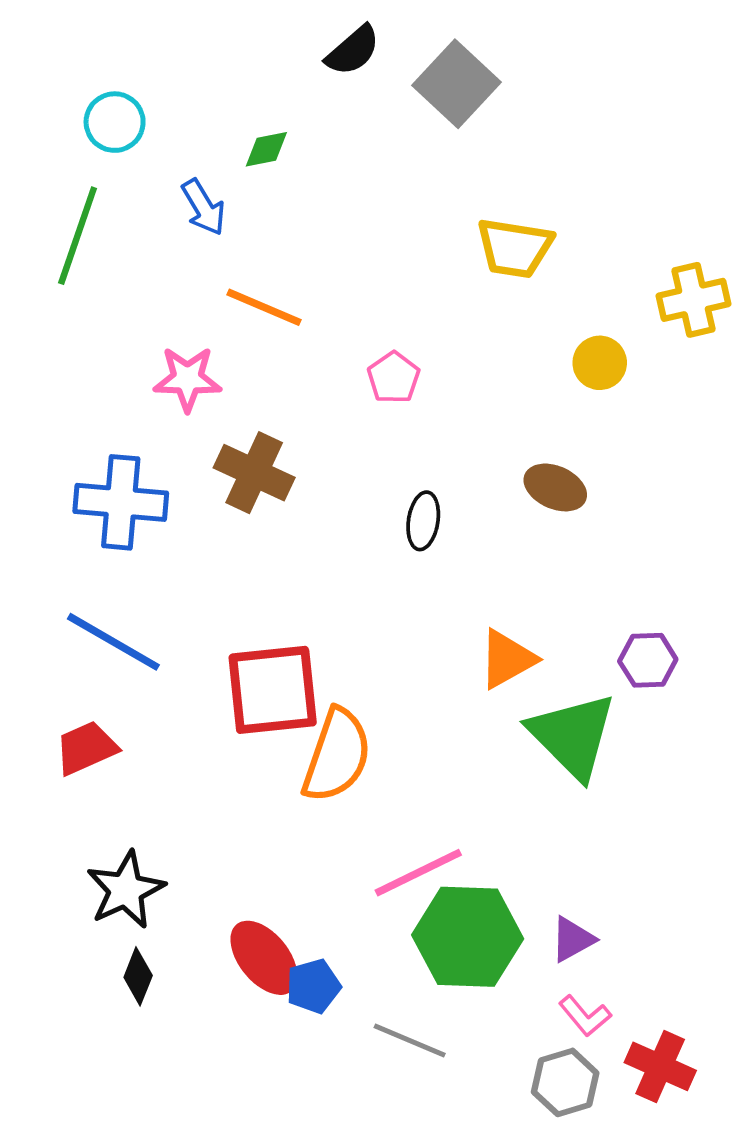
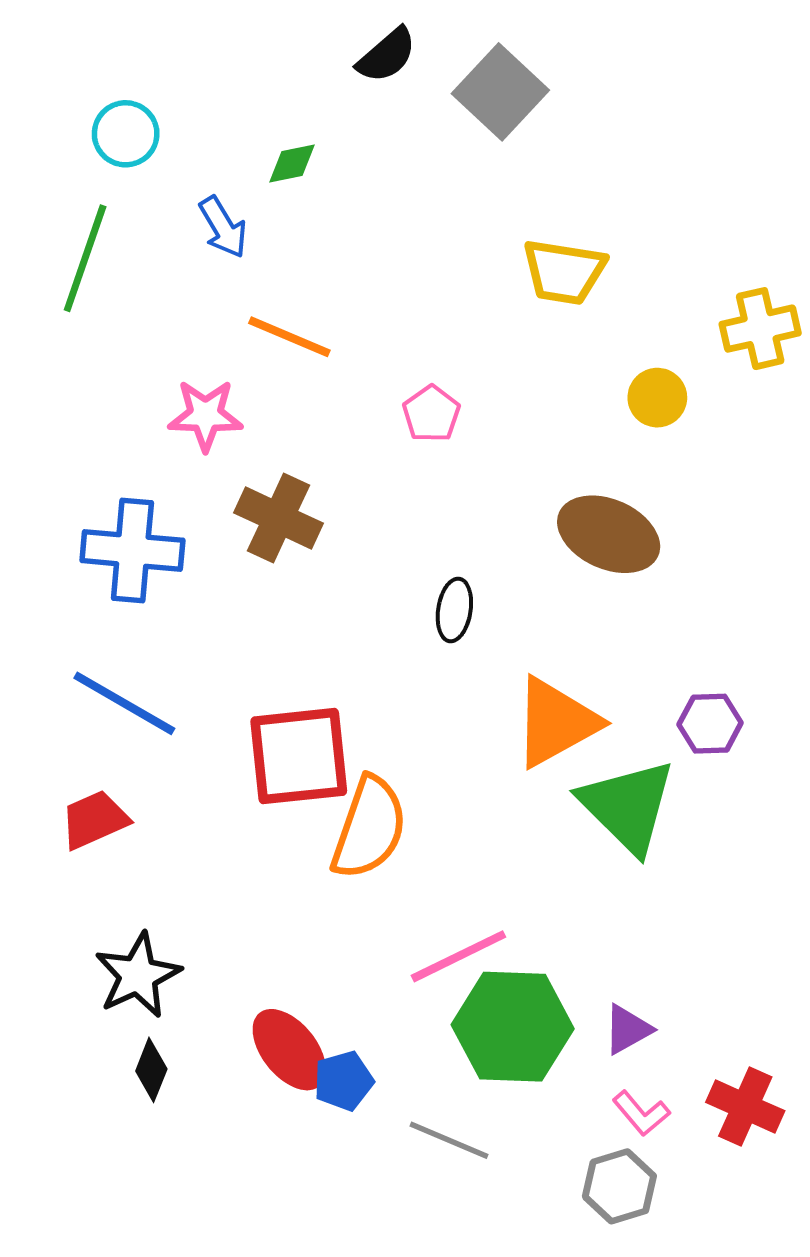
brown ellipse: (555, 487) -> (609, 534), size x1.5
black ellipse: (423, 521) -> (454, 610), moved
orange triangle: (507, 659) -> (556, 722), size x1.4
red cross: (660, 1066) -> (745, 1107), moved

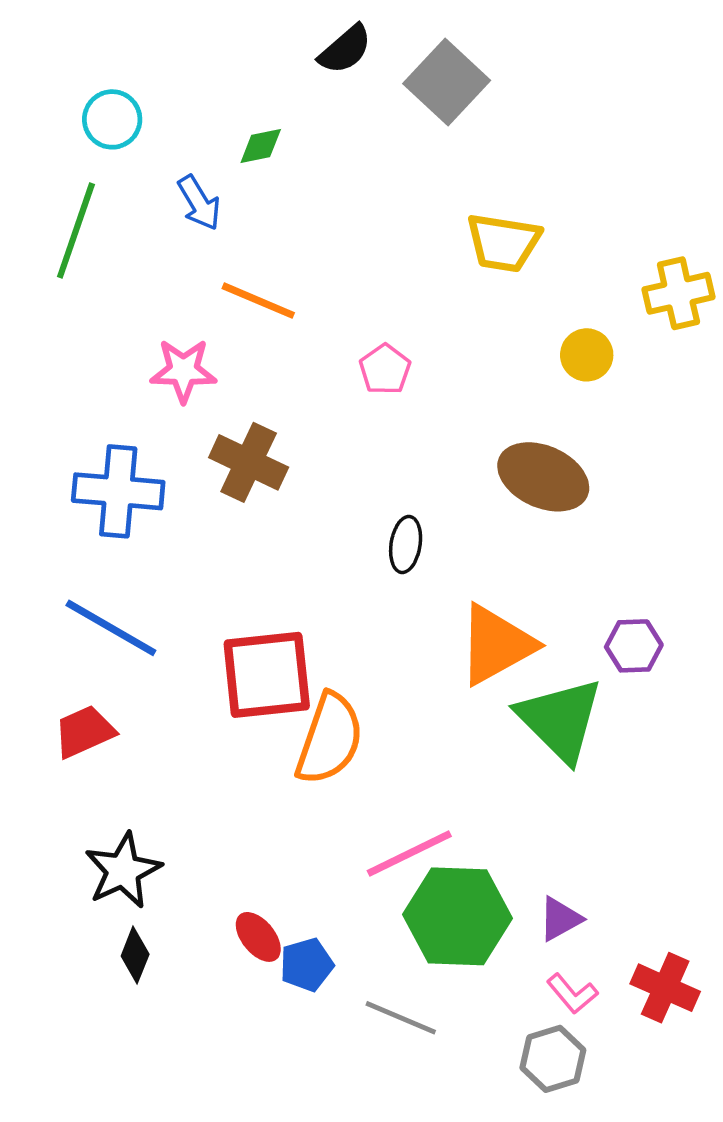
red ellipse: (289, 1050) -> (258, 937), size x0.7

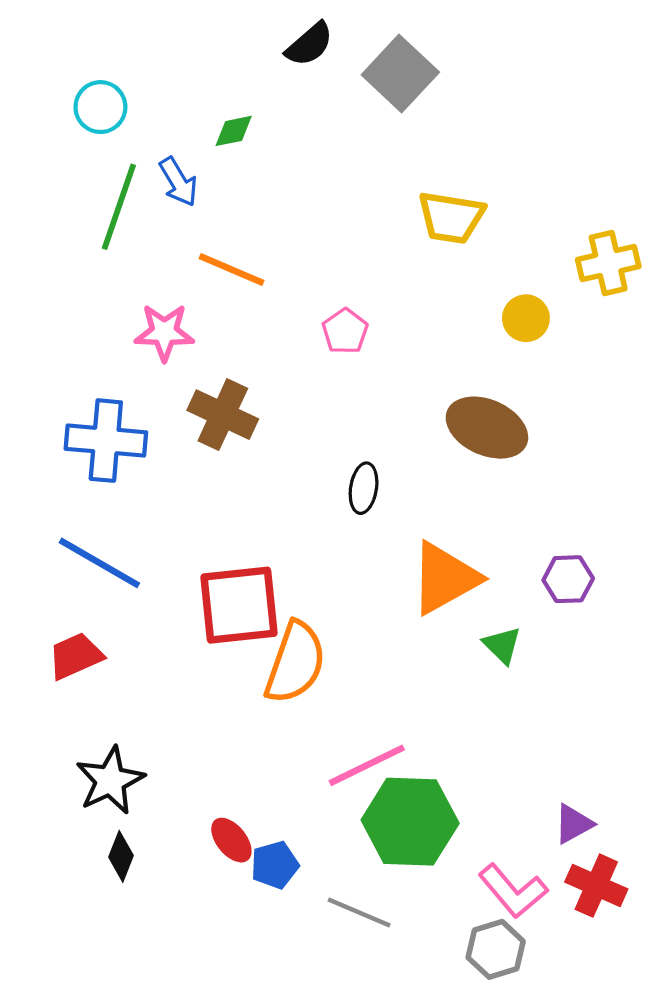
green line: (76, 231) -> (119, 207), moved
green triangle: (560, 720) -> (502, 645), size x0.5
purple triangle: (560, 919) -> (574, 824), moved
pink L-shape: (572, 994) -> (513, 891), size x1.5

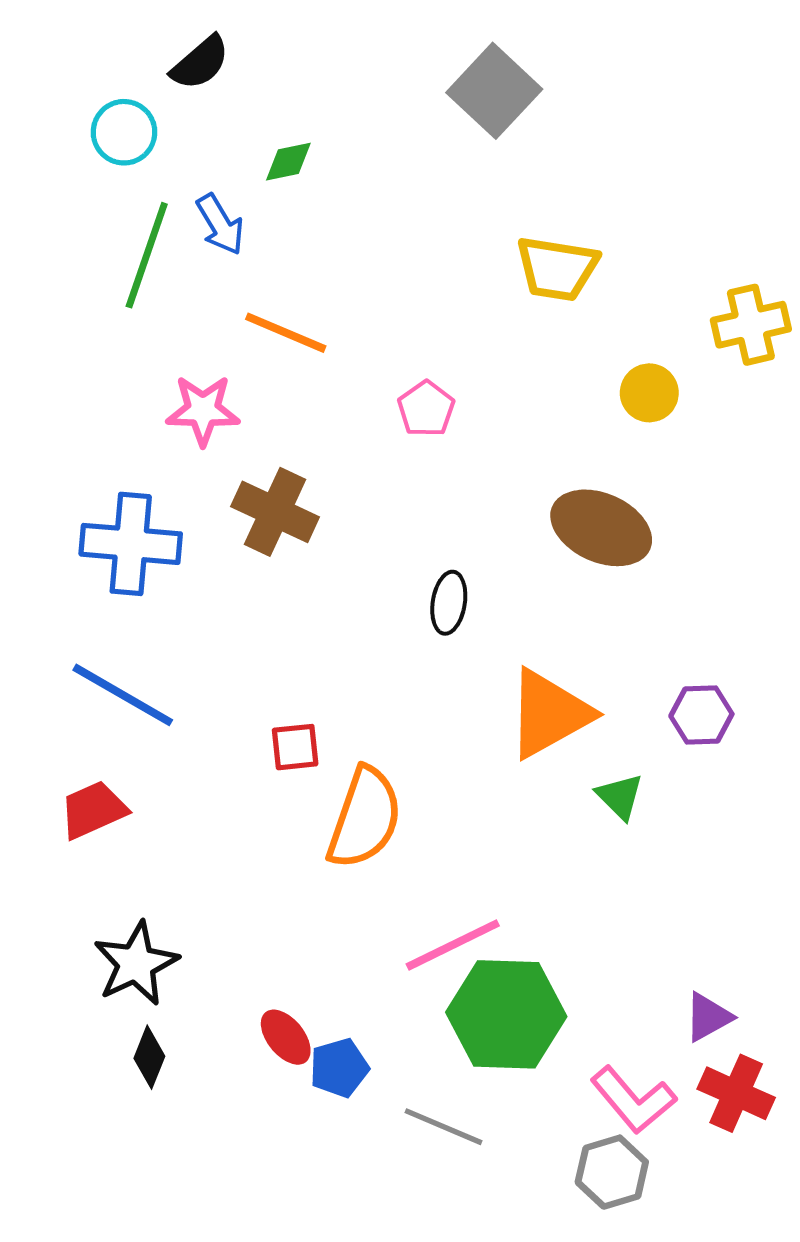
black semicircle: (309, 44) -> (200, 63), moved
red square: (239, 605) -> (295, 747), size x0.5

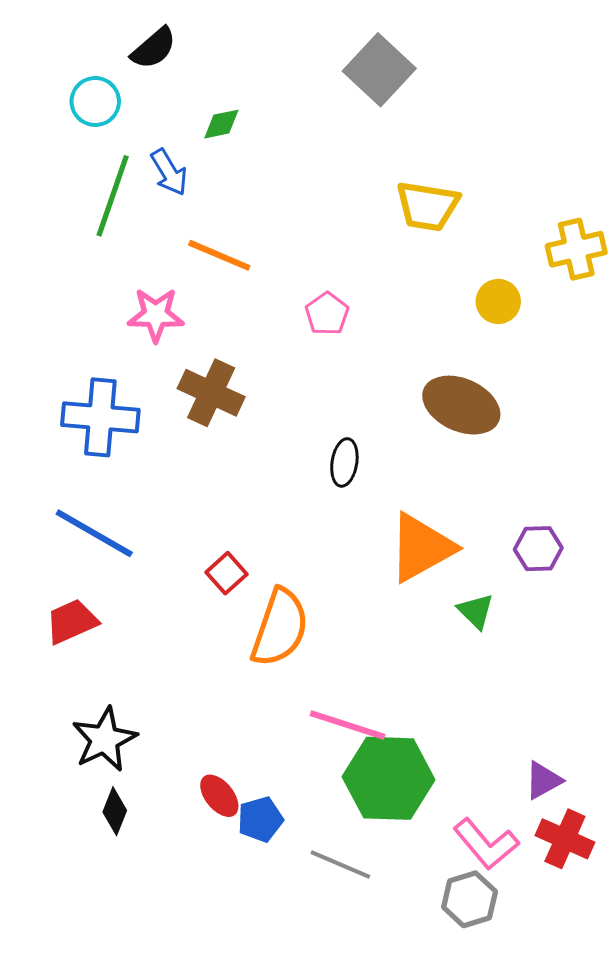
red square: (295, 747) -> (226, 573), turned -36
pink line: (453, 945) -> (348, 725), turned 44

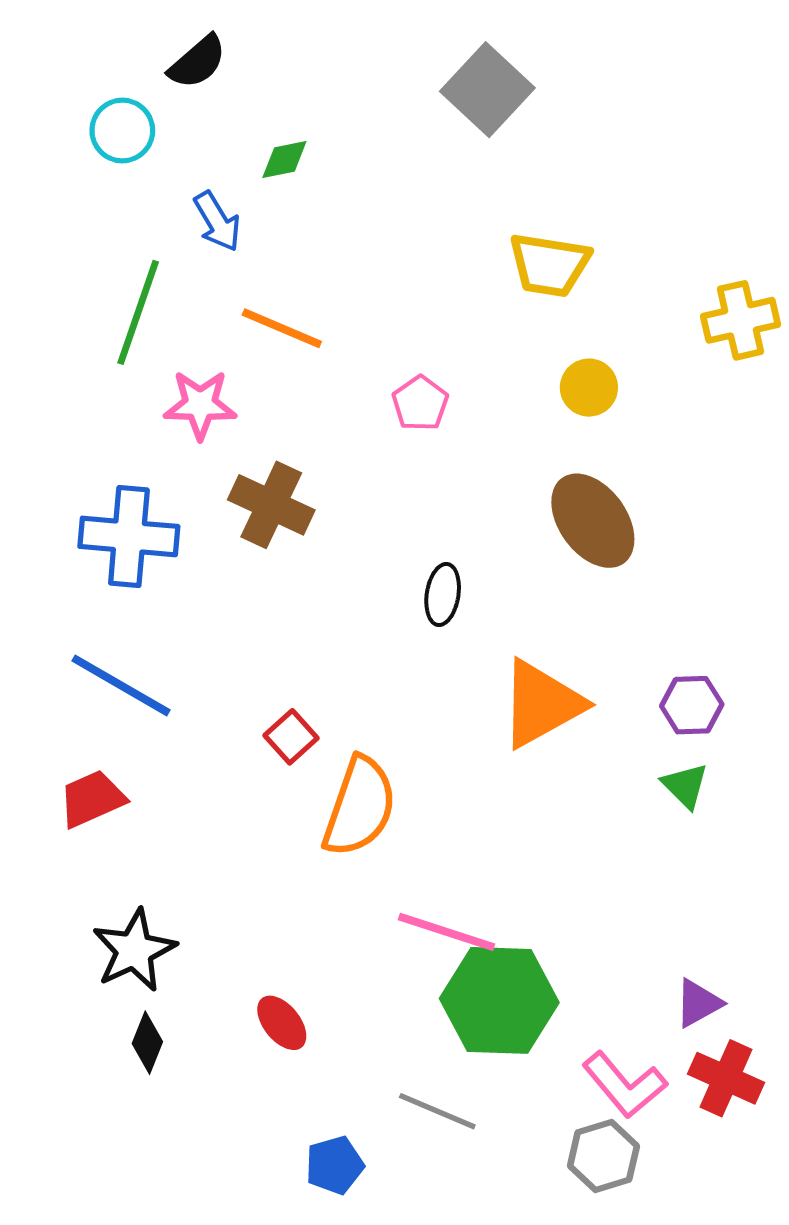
green line: (113, 196) -> (138, 312), moved
yellow circle: (498, 301) -> (589, 388), moved
brown ellipse: (461, 405) -> (593, 521), turned 30
green triangle: (476, 611) -> (685, 786), moved
blue pentagon: (260, 819) -> (335, 1165), moved

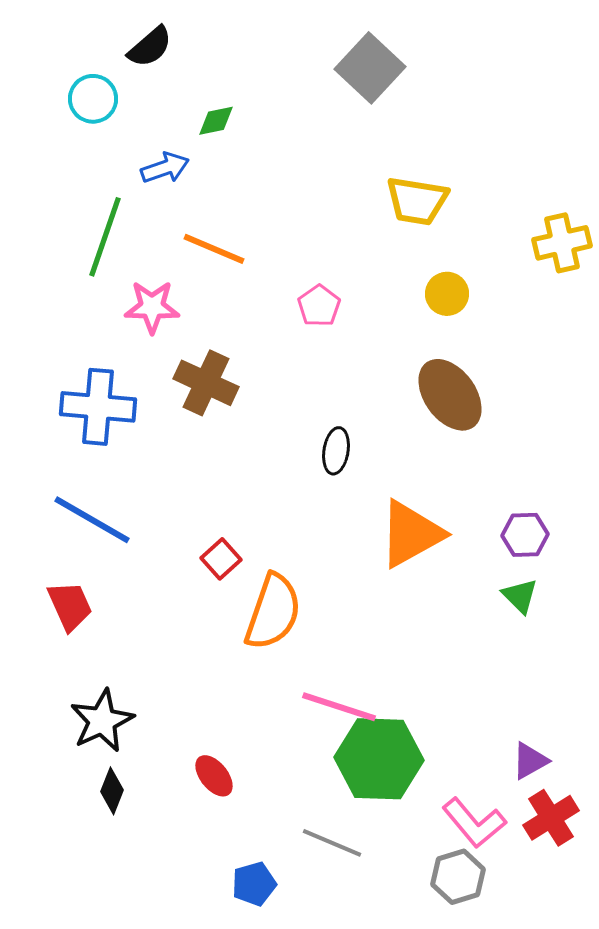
blue arrow: (217, 221) -> (165, 168), turned -78
red trapezoid: (92, 799) -> (70, 606), turned 90
red cross: (726, 1078) -> (551, 818), turned 34

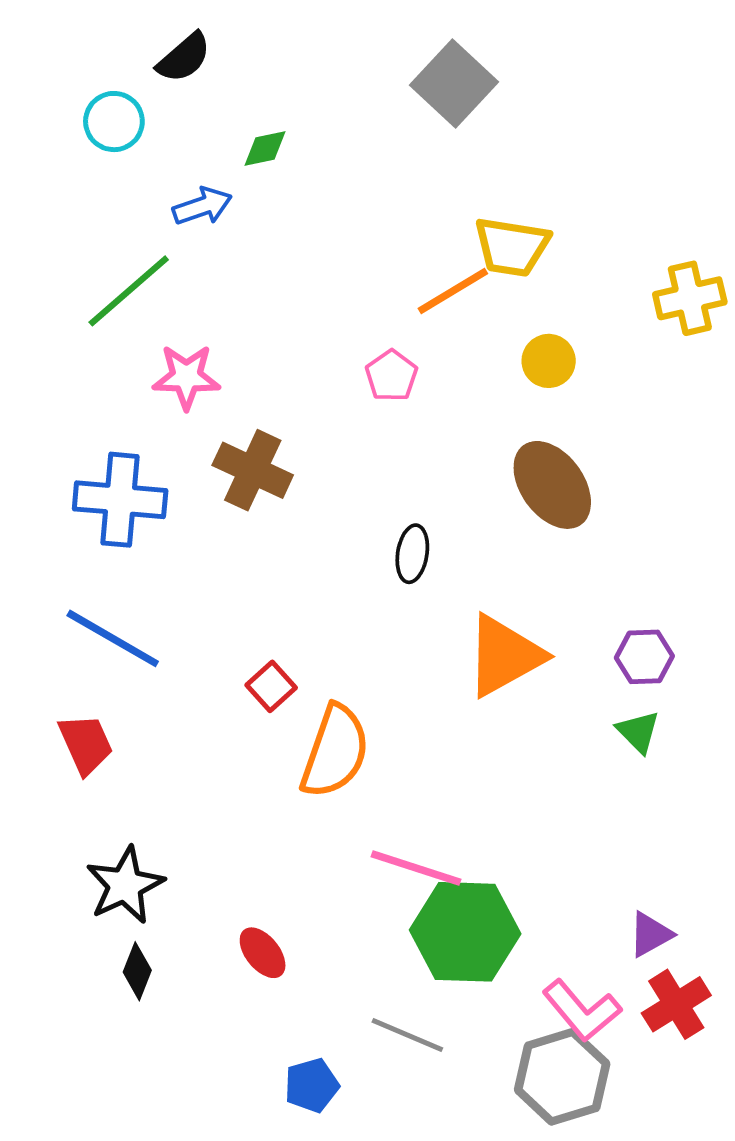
green line: (105, 237) -> (129, 291), turned 30
orange line: (214, 249) -> (453, 291), moved, turned -54
gray hexagon: (458, 877) -> (562, 1077), size x1.4

